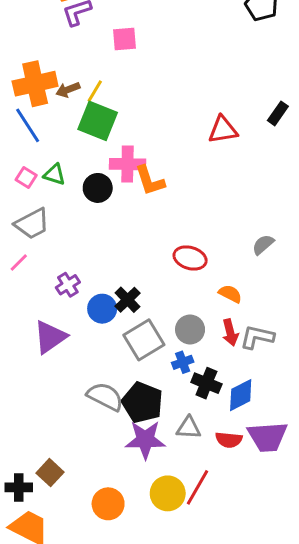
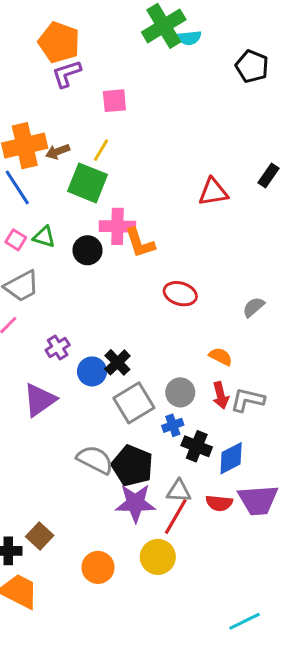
yellow line: (95, 91) -> (101, 150), moved
red ellipse: (190, 258) -> (180, 294), moved
red line: (197, 487) -> (176, 517), moved

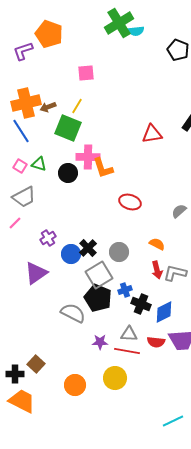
purple L-shape: (67, 74) -> (23, 51), moved
gray circle: (180, 392) -> (119, 252), moved
black pentagon: (132, 466) -> (98, 298), moved
purple star: (135, 503) -> (100, 342), size x0.6
red line: (176, 517) -> (127, 351), turned 70

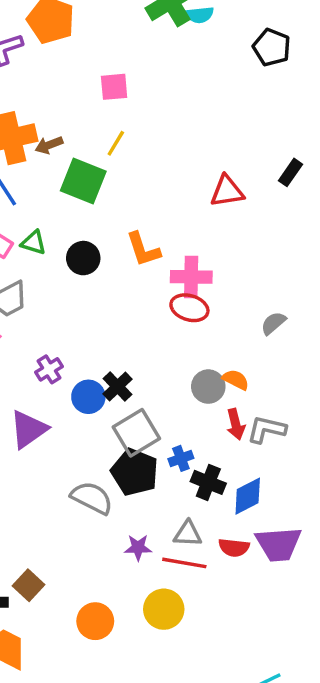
yellow line: (77, 106) -> (116, 143), moved
pink cross: (88, 157) -> (191, 277), moved
gray circle: (119, 252) -> (208, 387), moved

